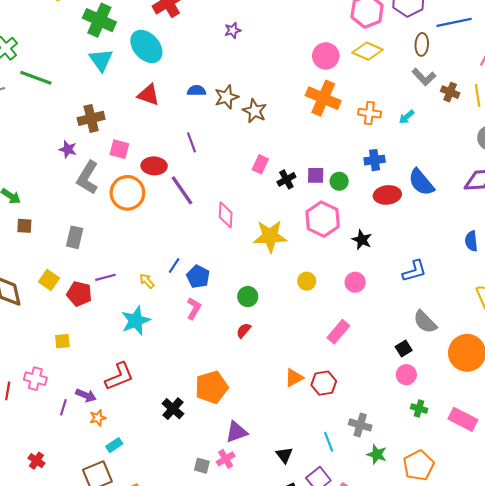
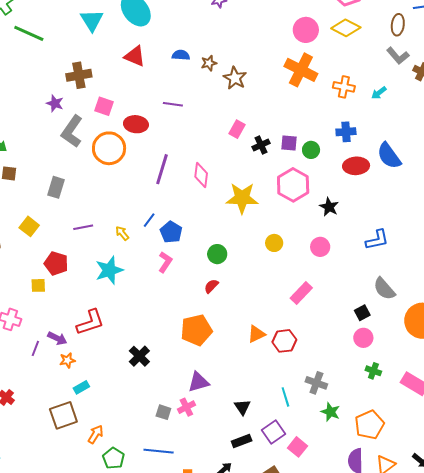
brown star: (226, 97) -> (209, 63), size x0.7
purple line: (191, 142) -> (173, 104), turned -66
purple line: (182, 190) -> (162, 169), moved, turned 48
red pentagon: (79, 294) -> (56, 263), moved
orange pentagon: (212, 387) -> (196, 330), moved

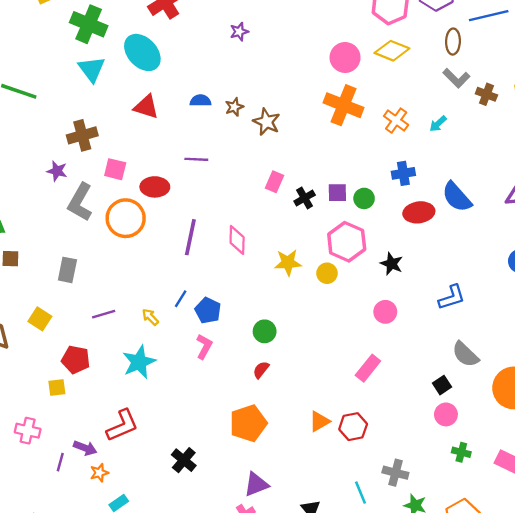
orange cross: (344, 87) -> (396, 121), turned 30
yellow star: (242, 198) -> (288, 263), size x0.7
yellow circle: (274, 243) -> (327, 273), moved

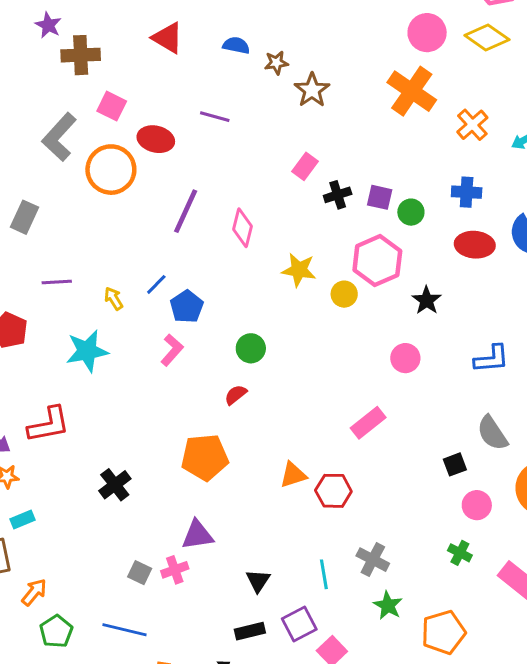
purple star: (57, 171) -> (48, 25), moved
pink circle: (446, 414) -> (477, 505), moved

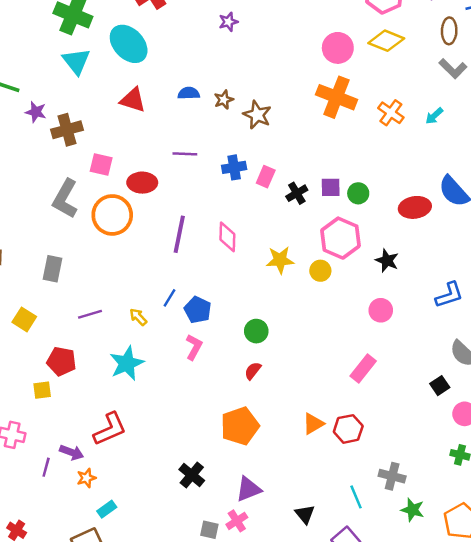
blue cross: (467, 192) -> (234, 167), moved
black cross: (115, 485) -> (192, 475), moved

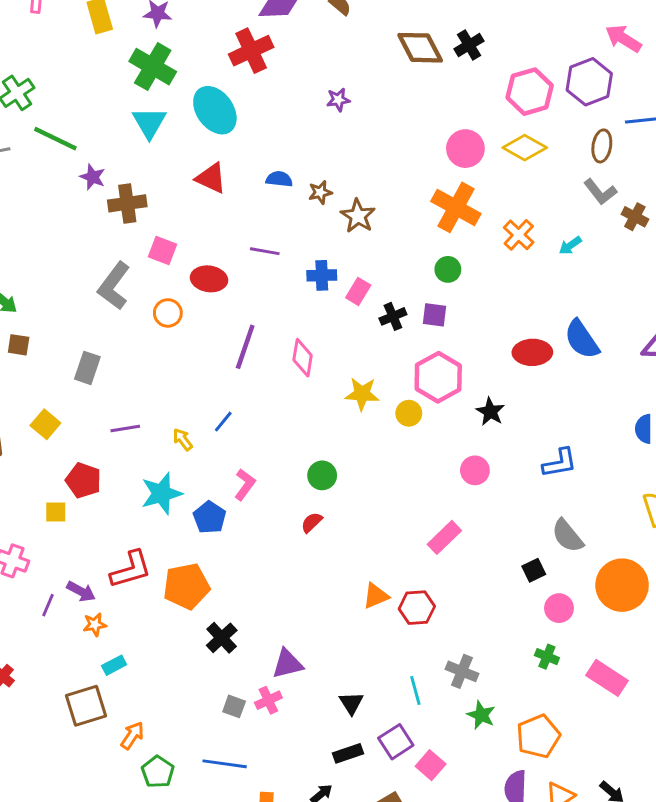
green circle: (358, 193) -> (448, 269), moved
orange circle: (112, 215) -> (168, 313), size x0.6
blue pentagon: (198, 310) -> (210, 517), moved
orange pentagon: (240, 426) -> (186, 586), moved

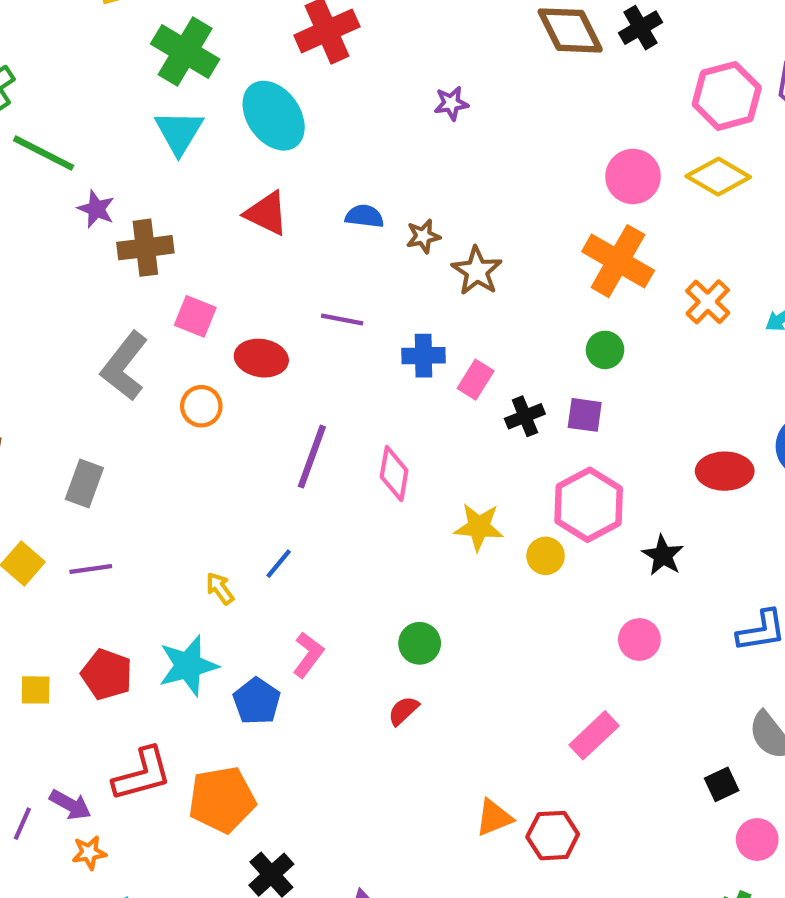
purple line: (125, 429) -> (91, 569), moved
red pentagon: (83, 480) -> (107, 674), moved

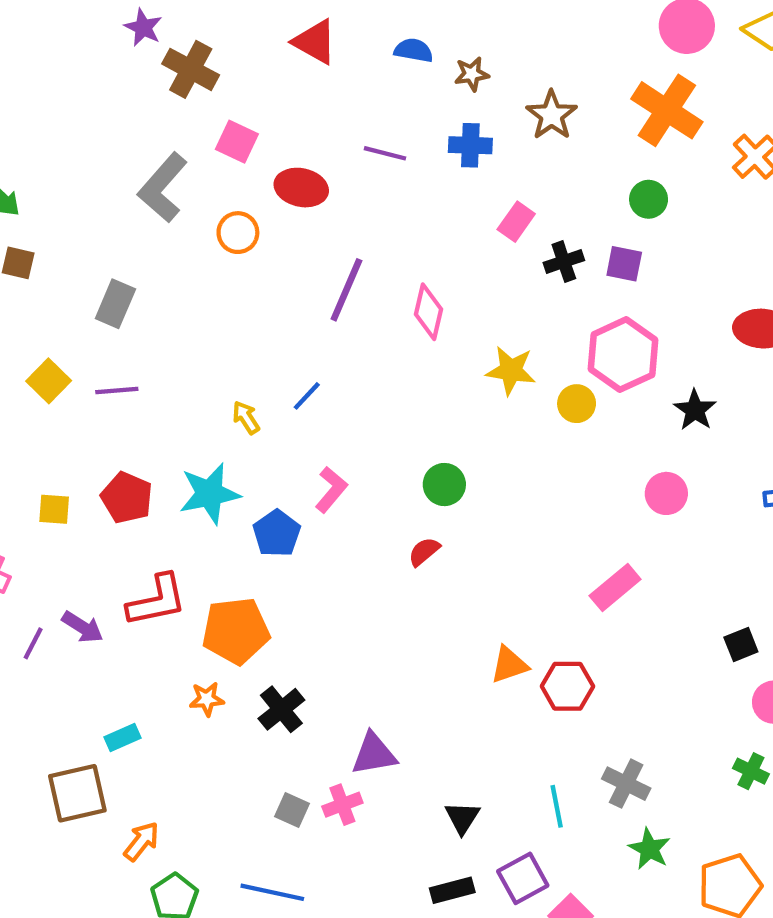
brown cross: (145, 248) -> (191, 69), turned 32
brown star: (477, 271) -> (552, 115), moved
blue cross: (423, 356) -> (470, 145), moved
orange star: (89, 853) -> (207, 699), moved

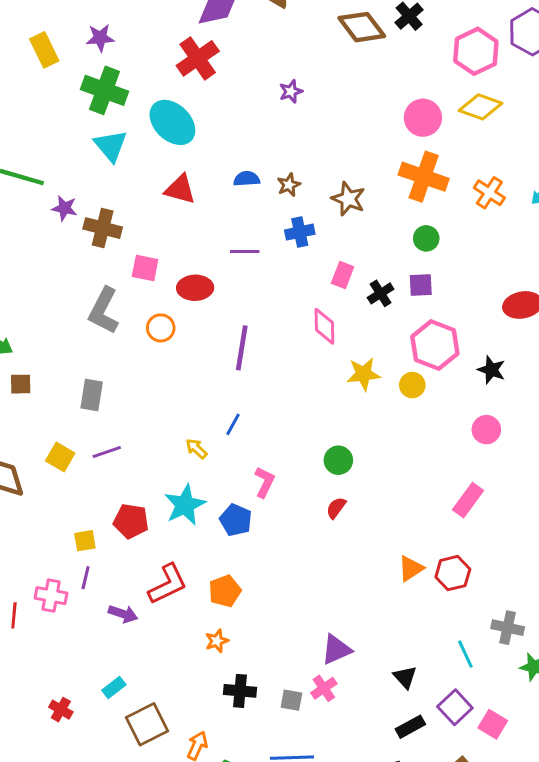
pink diamond: (428, 312) -> (324, 326), moved
orange pentagon: (236, 631) -> (225, 591), size x0.7
purple line: (33, 643) -> (86, 578), moved
black cross: (281, 709) -> (240, 691), moved, turned -32
cyan rectangle: (122, 737) -> (114, 687), moved

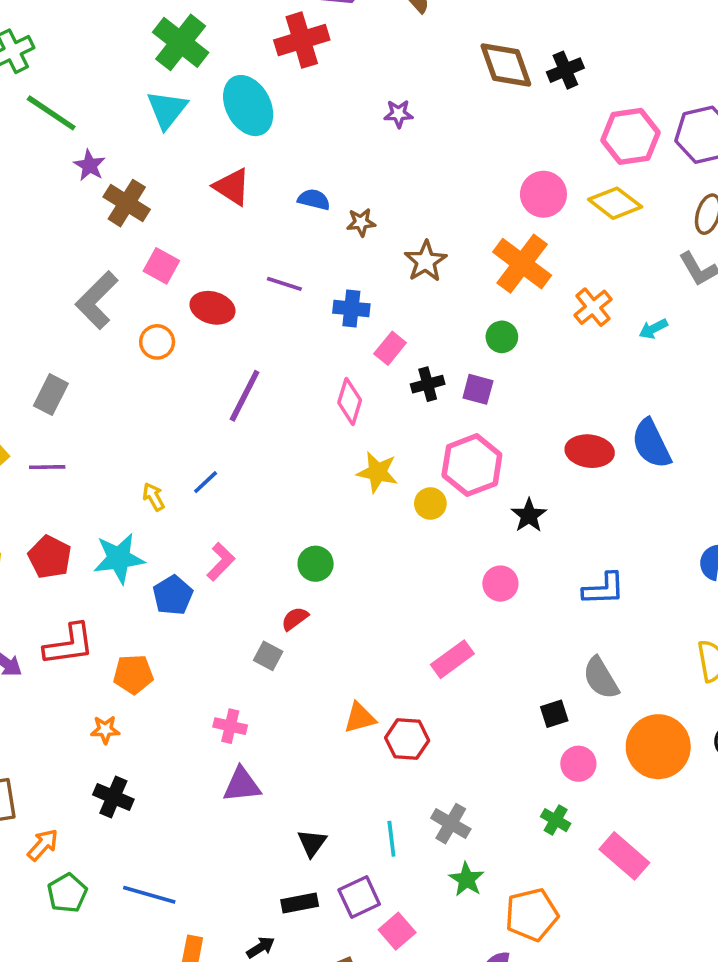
blue cross: (300, 232) -> (351, 308), moved
pink cross: (324, 688) -> (230, 726), moved, turned 30
gray square: (291, 700) -> (268, 656), moved

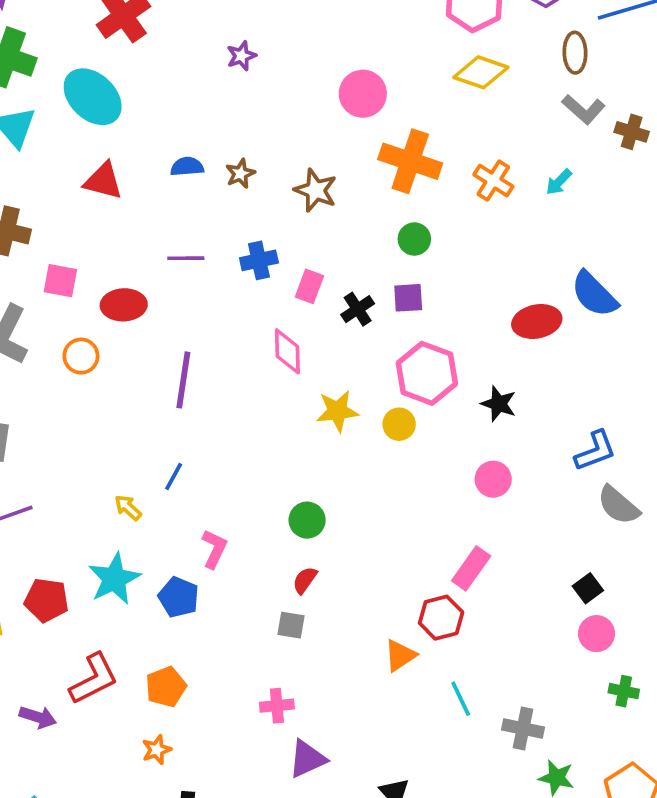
pink circle: (543, 194) -> (363, 94), moved
gray semicircle: (601, 678) -> (618, 505), moved
red hexagon: (407, 739) -> (441, 618), moved
pink circle: (578, 764) -> (596, 634), moved
cyan line: (391, 839) -> (461, 699), moved

